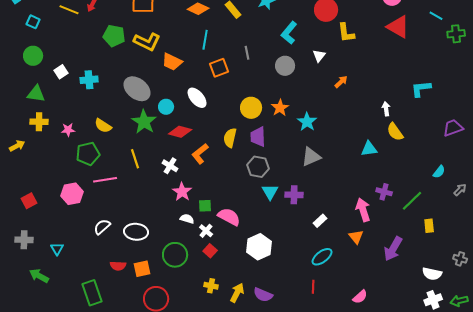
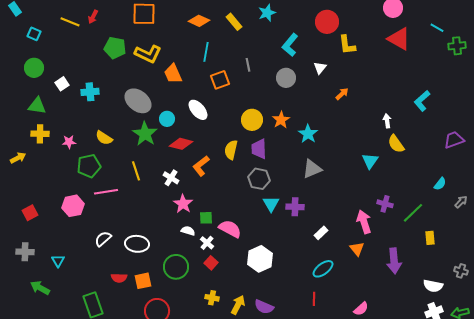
orange trapezoid: (172, 62) -> (173, 74), turned 40
cyan L-shape: (421, 89) -> (422, 101), turned -35
cyan triangle: (369, 149) -> (370, 161), turned -48
purple arrow: (393, 249) -> (394, 261), turned -35

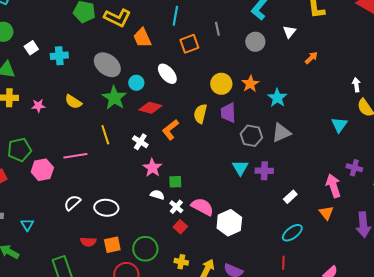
green pentagon: (89, 166) -> (19, 150), moved
gray hexagon: (259, 179) -> (251, 136), moved
pink semicircle: (230, 229) -> (202, 207), moved
green circle: (176, 267) -> (145, 249), moved

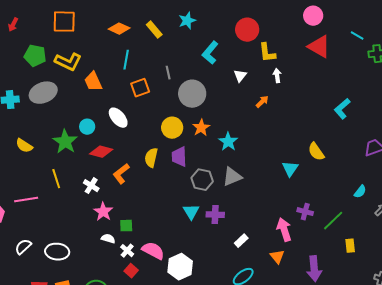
gray circle: (255, 42) -> (192, 94), moved, size x1.4
gray ellipse: (107, 65) -> (43, 93), moved, turned -60
white arrow: (356, 85) -> (277, 76), moved

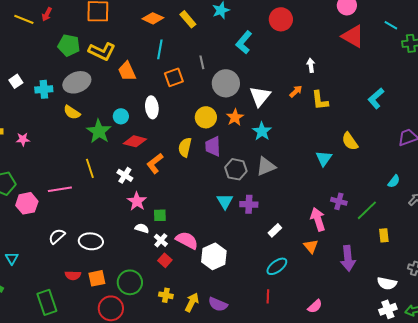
yellow L-shape: (267, 53) -> (320, 100), moved
white triangle: (240, 76) -> (260, 96), moved, size x1.6
white ellipse: (118, 118) -> (152, 107), turned 35
yellow semicircle: (24, 146) -> (72, 112), moved

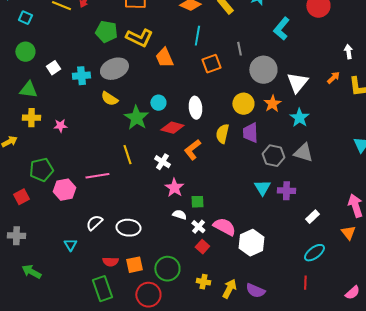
white ellipse: (152, 107) -> (195, 108), moved
gray triangle: (266, 166) -> (303, 153), turned 40
cyan triangle: (12, 258) -> (70, 245), moved
green rectangle: (47, 302) -> (102, 289), moved

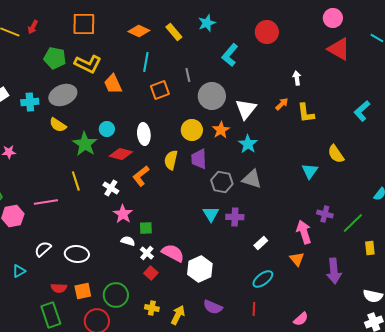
cyan triangle: (70, 245) -> (19, 271), turned 32
purple semicircle: (255, 291) -> (213, 307), moved

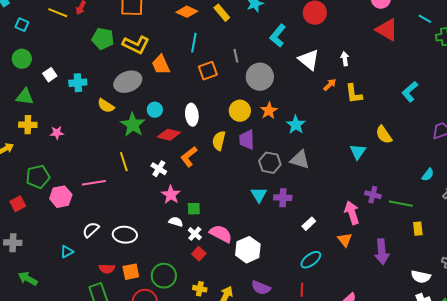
gray ellipse: (63, 95) -> (128, 82), moved
white triangle: (246, 109) -> (309, 60), moved, turned -30
green line: (353, 223) -> (401, 204), turned 55

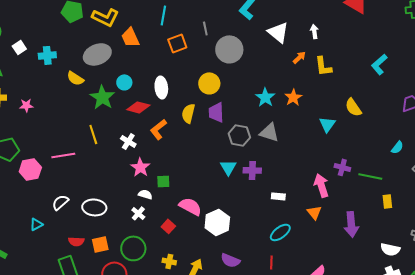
orange star: (269, 111) -> (293, 97), moved
white rectangle: (309, 224) -> (278, 196), turned 48
white cross: (195, 234) -> (138, 213), moved

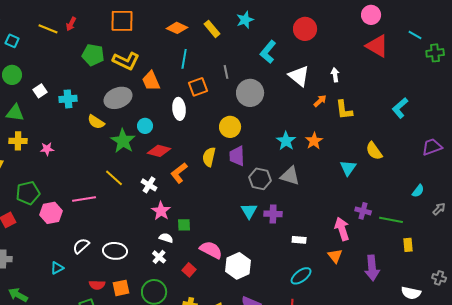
white ellipse: (161, 87) -> (179, 109), moved
yellow line: (93, 134) -> (114, 178), turned -30

